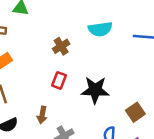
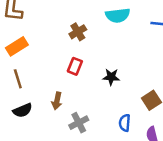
black star: (95, 90) -> (111, 77), size x0.6

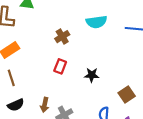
brown arrow: (57, 101) -> (45, 105), moved

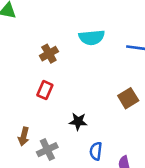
black star: (92, 75) -> (78, 121), moved
brown square: (127, 95) -> (128, 98), moved

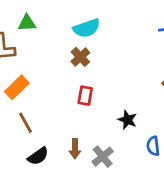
cyan semicircle: (92, 37) -> (87, 28), moved
black star: (78, 121) -> (127, 120), turned 30

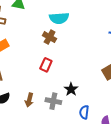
brown cross: (80, 57) -> (50, 37), turned -32
gray cross: (103, 157) -> (53, 101), moved, turned 35

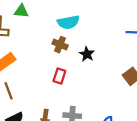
black star: (71, 89) -> (87, 54), moved

